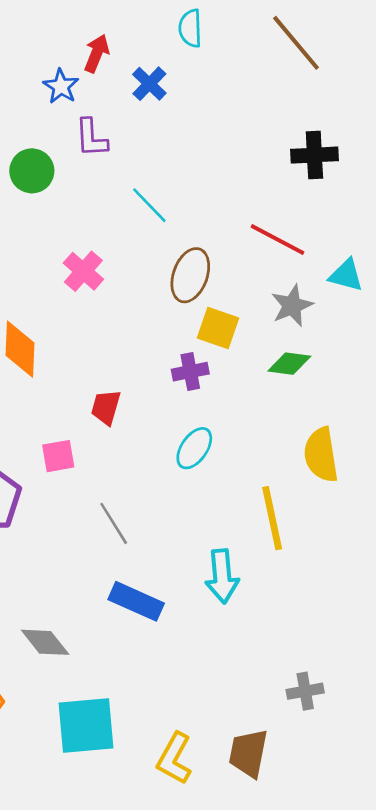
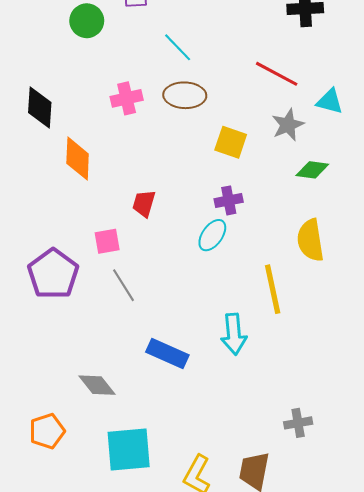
pink cross: (83, 271) -> (127, 98), turned 36
brown ellipse: (190, 275) -> (185, 95), moved, turned 72
green diamond: (289, 364) -> (312, 170), moved
purple cross: (190, 372) -> (229, 200), moved
gray line: (114, 523) -> (124, 285), moved

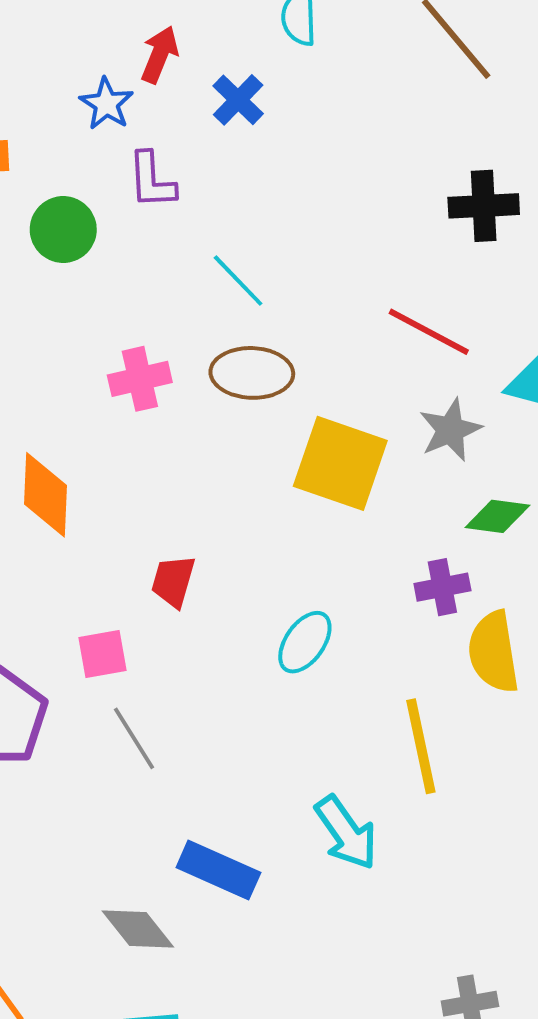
yellow square: (231, 142) -> (340, 463), size x1.5
purple cross: (229, 200) -> (442, 587), moved
cyan arrow: (234, 334) -> (346, 833), turned -30
gray diamond: (97, 385) -> (138, 929), moved

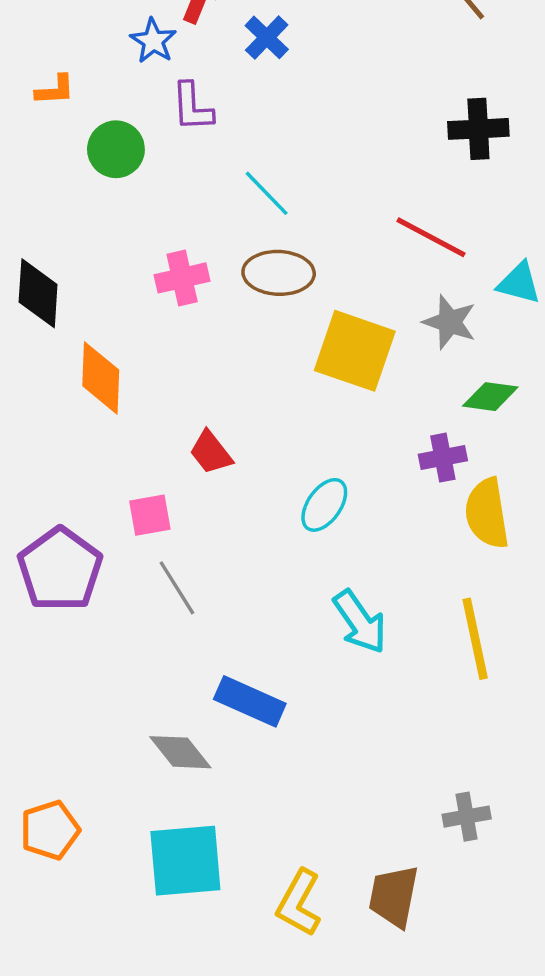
gray star: (450, 430) -> (450, 322), turned -30
red trapezoid: (173, 581) -> (211, 452), turned -54
yellow line: (421, 746) -> (475, 639), moved
cyan arrow: (346, 833) -> (360, 622), moved

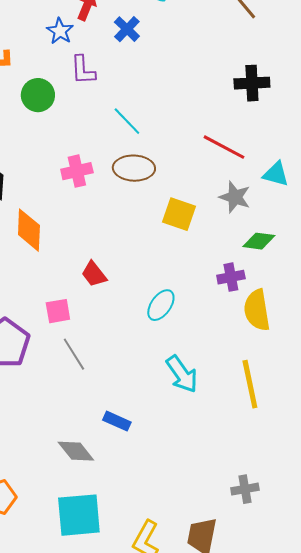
yellow square: (355, 351) -> (179, 214), size x0.7
blue rectangle: (250, 701) -> (117, 421), size x0.7

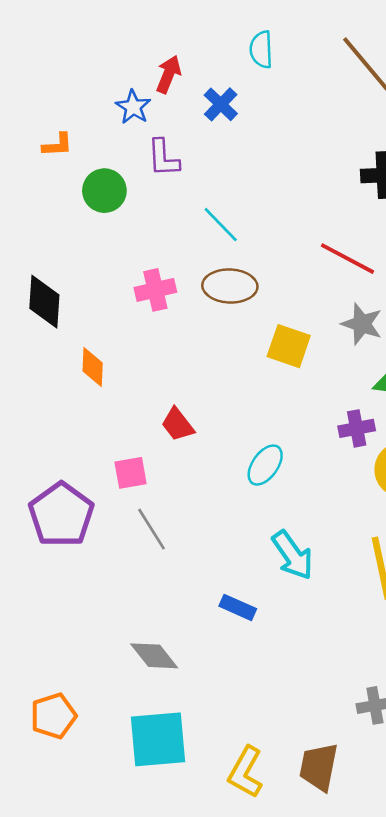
orange diamond: (29, 230) -> (93, 367), size x0.7
blue rectangle: (117, 421) -> (238, 607), moved

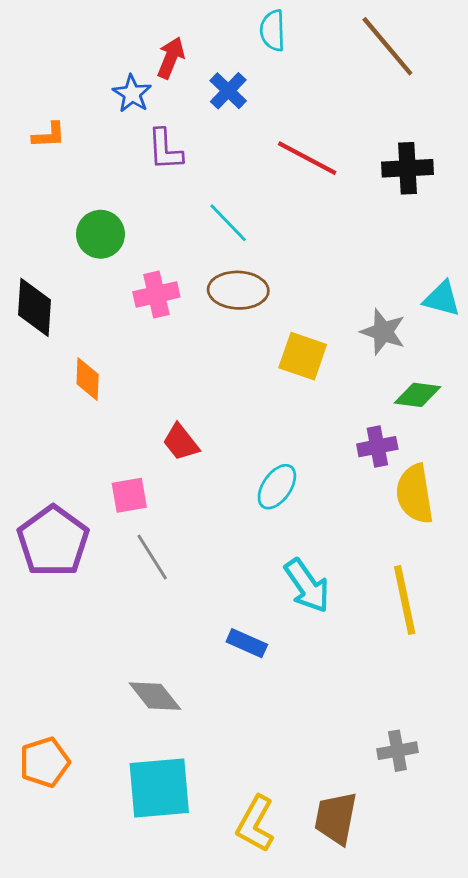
green circle: (104, 191) -> (100, 234), moved
red line: (347, 259) -> (307, 158), moved

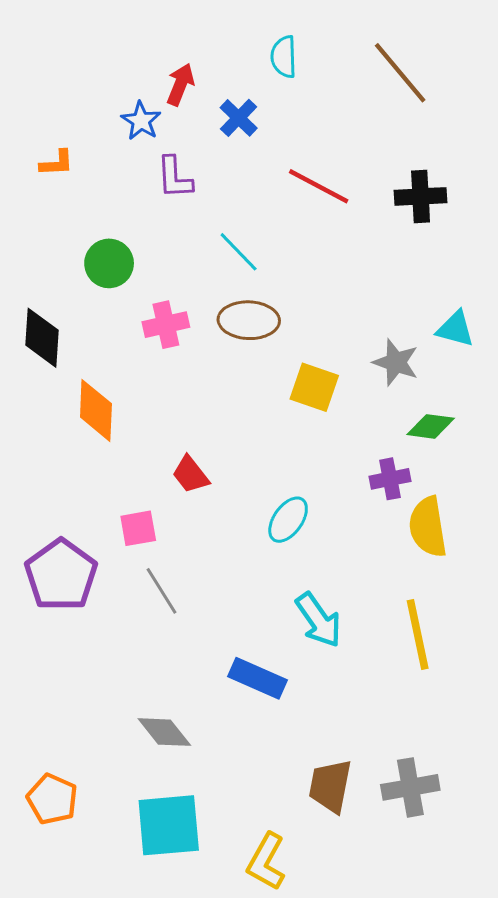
orange diamond: (88, 379) -> (96, 410), size x1.4
blue rectangle: (247, 643) -> (258, 678), size x1.4
gray cross: (397, 751) -> (410, 787), size x1.4
orange pentagon: (45, 762) -> (52, 799), turned -30
brown trapezoid: (336, 818) -> (330, 786), moved

